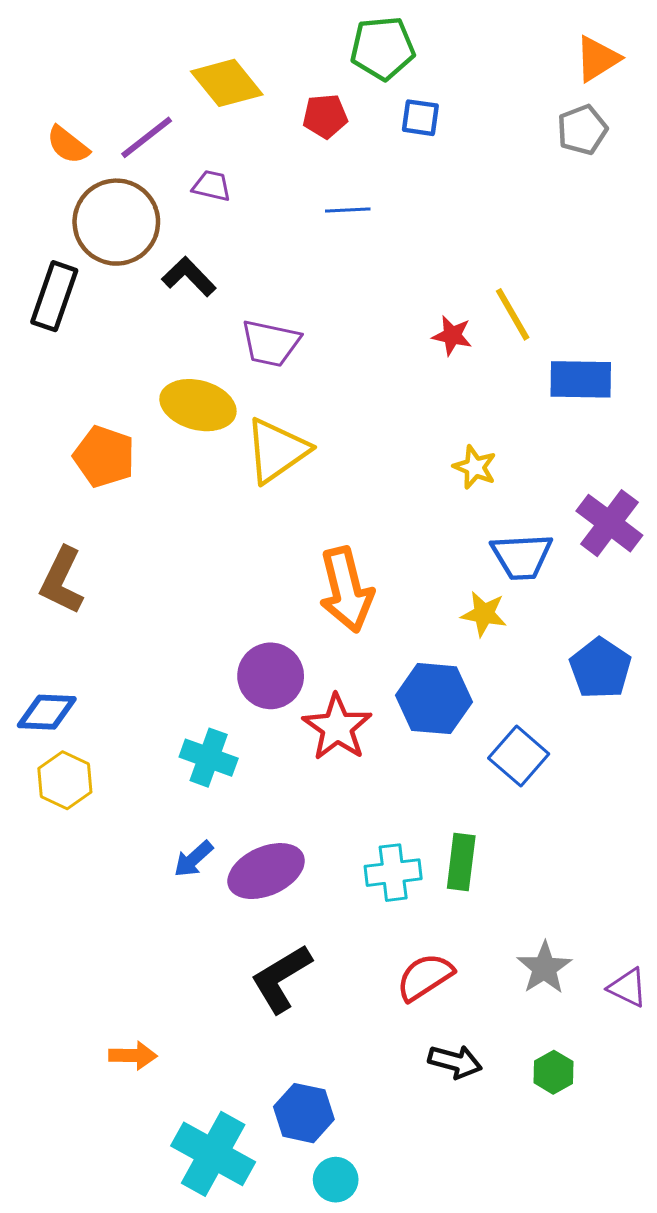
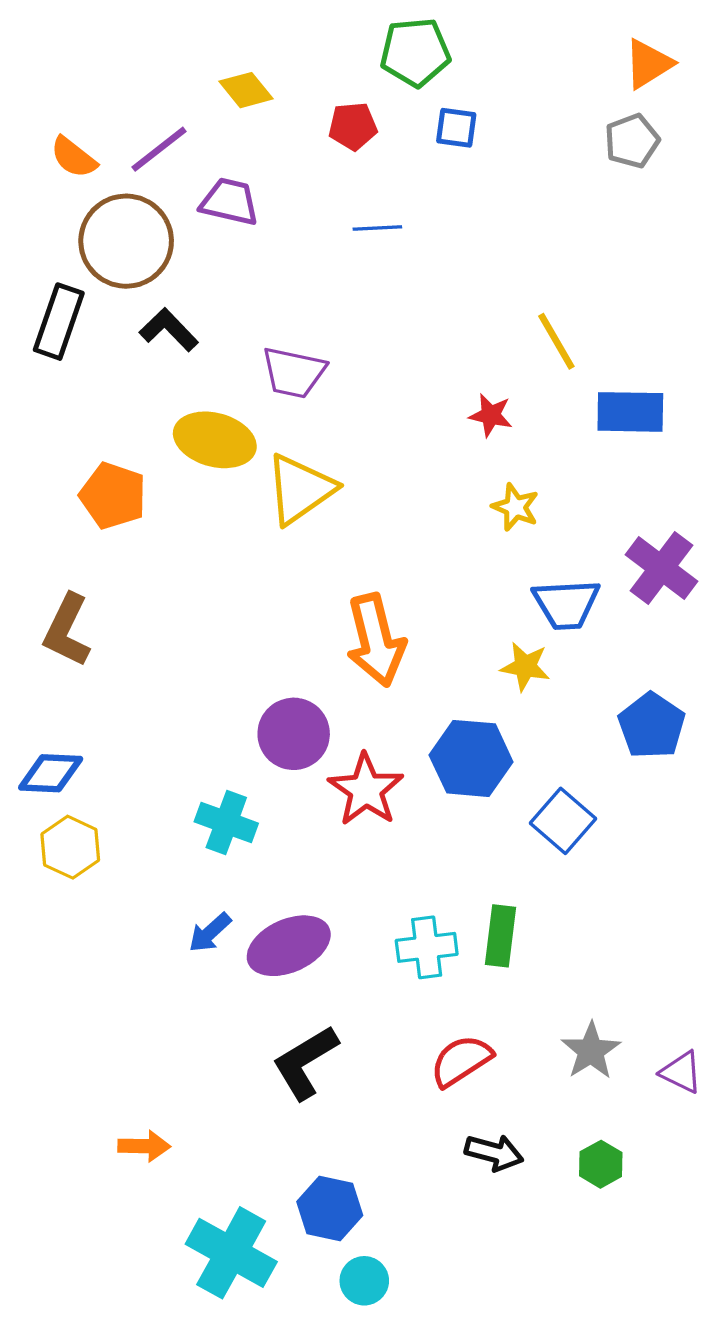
yellow diamond: (227, 83) -> (246, 90), size x0.7
purple trapezoid: (212, 186) -> (230, 202), size x1.4
black L-shape: (189, 277) -> (169, 330), moved
red star: (452, 336) -> (491, 415), moved

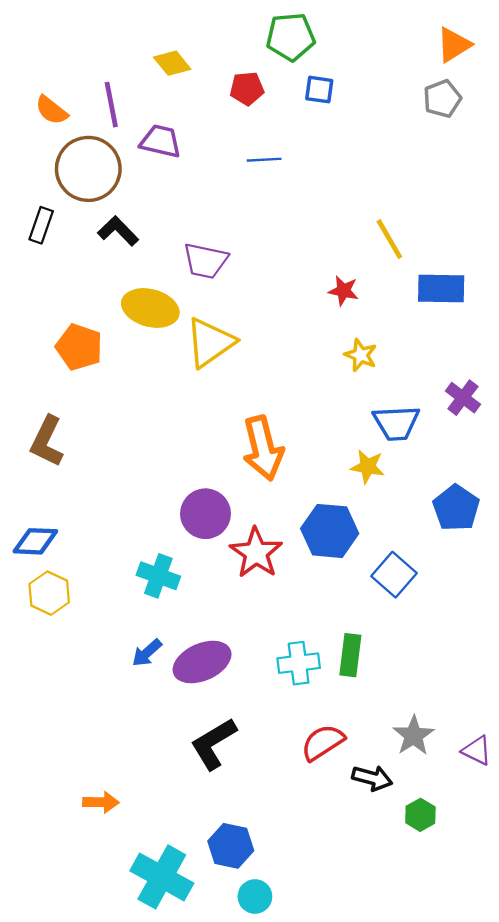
purple line: (159, 149) -> (111, 105), turned -63
black rectangle: (59, 322) -> (41, 225), size x0.7
purple cross: (662, 568) -> (463, 398), size x0.7
black arrow: (494, 1153) -> (372, 778), moved

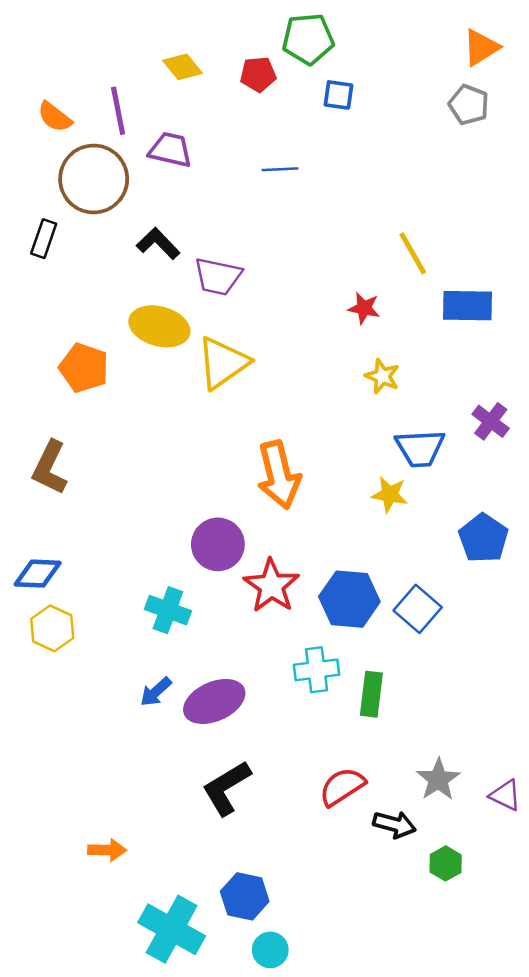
red pentagon: (247, 88) -> (258, 74), moved
gray pentagon: (442, 99) -> (469, 105), turned -30
black L-shape: (118, 231) -> (158, 244), moved
blue hexagon: (330, 531) -> (349, 599), moved
cyan cross: (299, 663) -> (317, 670), moved

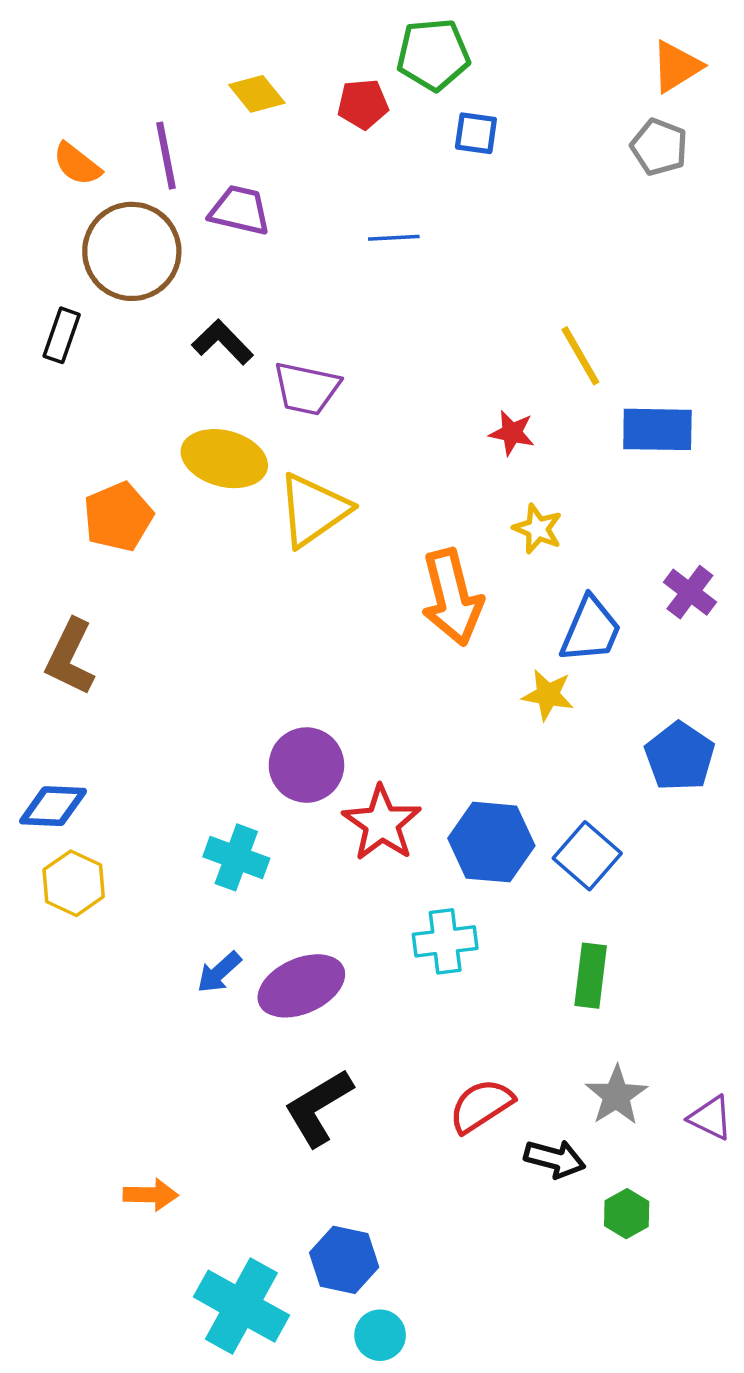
orange pentagon: (84, 368) -> (118, 517), turned 30
blue trapezoid: (420, 448) -> (591, 630), turned -64
orange arrow: (279, 475) -> (452, 597), moved
green rectangle: (371, 694) -> (591, 976), moved

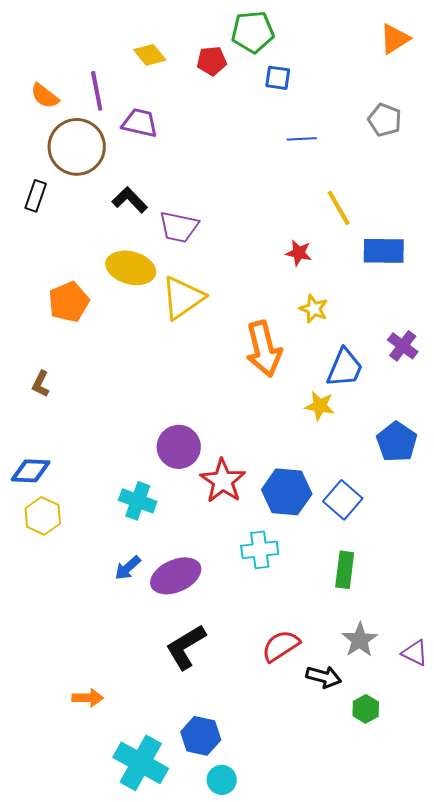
gray pentagon: (659, 147) -> (385, 120), moved
blue line: (394, 238) -> (302, 139), moved
brown L-shape: (70, 657) -> (41, 384), size x0.6

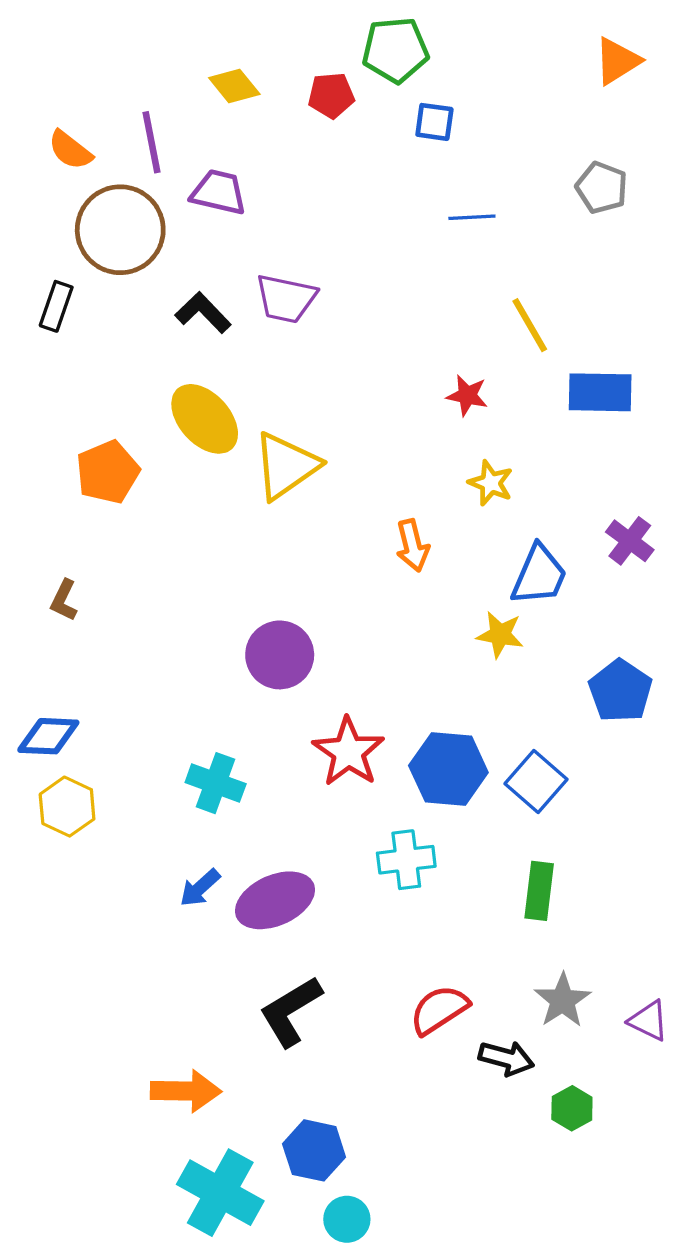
purple trapezoid: (179, 227) -> (286, 299), moved
yellow ellipse: (131, 268) -> (205, 419), turned 33
orange arrow: (264, 349) -> (413, 546), size x0.6
purple circle: (179, 447) -> (280, 655), moved
orange arrow: (88, 698) -> (186, 1091), moved, size x1.4

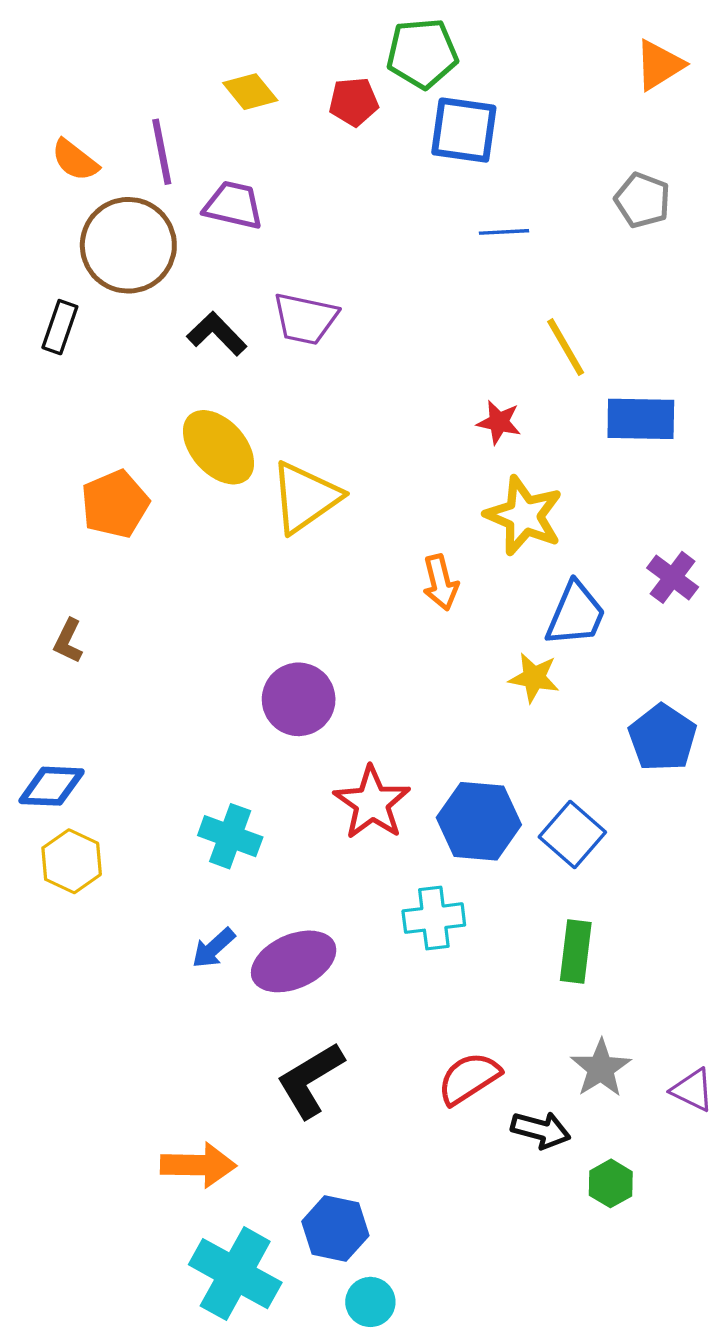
blue square: (434, 122) -> (464, 130), size x1.6
yellow star: (491, 483) -> (524, 516), size x1.6

